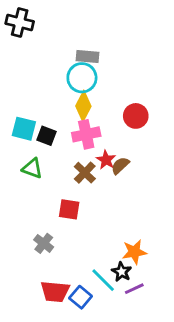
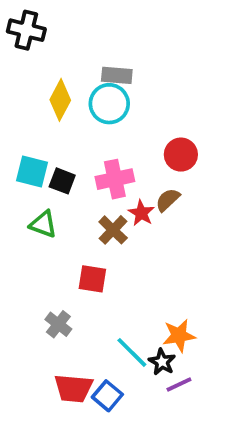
yellow diamond: (83, 106) -> (60, 100), moved
brown semicircle: (120, 166) -> (168, 200), moved
cyan line: (103, 280) -> (132, 352), moved

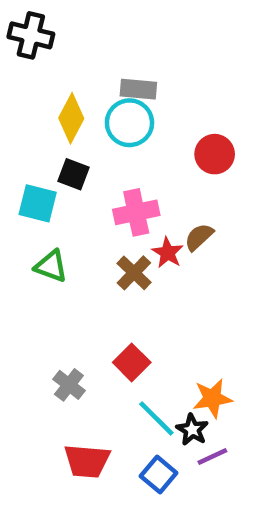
red circle: (181, 155) -> (215, 154), moved
black square: (62, 181) -> (73, 174), moved
red square: (92, 279) -> (132, 362), moved, turned 36
blue square: (107, 396) -> (159, 474), moved

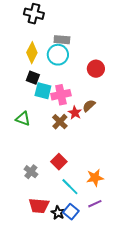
black cross: (31, 35) -> (34, 14), moved
cyan square: (38, 203) -> (43, 91), moved
black star: (192, 430) -> (58, 213), moved

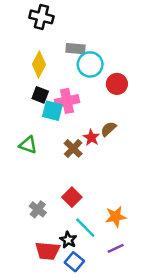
cyan circle: (58, 55) -> (90, 64), moved
pink cross: (61, 95) -> (67, 101), moved
blue square: (71, 212) -> (74, 262), moved
black star: (58, 213) -> (68, 240), moved

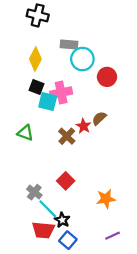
cyan line: (85, 228) -> (48, 209), moved
purple line: (116, 248) -> (113, 236), moved

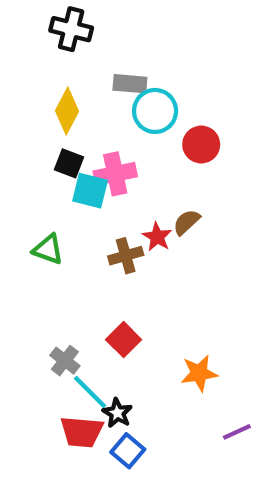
brown cross: (67, 136) -> (126, 256), turned 30
purple line: (113, 236) -> (237, 432), moved

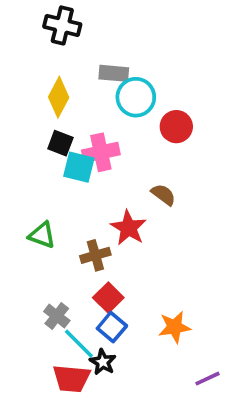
brown semicircle: (187, 222) -> (163, 195), turned 80
red star: (157, 237) -> (128, 228), moved, size x1.4
green triangle: (48, 249) -> (42, 235), moved
brown cross: (126, 256) -> (95, 255), moved
blue square: (128, 451) -> (112, 327), moved

